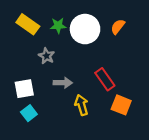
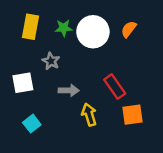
yellow rectangle: (28, 24) -> (30, 27), turned 65
white square: (24, 89) -> (23, 83), moved
orange square: (121, 105) -> (133, 115), turned -30

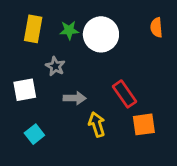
orange semicircle: (129, 29) -> (156, 27), moved, turned -42

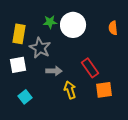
orange semicircle: (156, 27) -> (113, 28), moved
yellow rectangle: (33, 29) -> (19, 34), moved
gray star: (55, 66) -> (40, 48), size x1.5

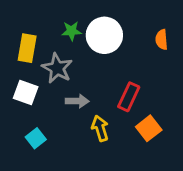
white square: (18, 65) -> (26, 93), turned 30
red rectangle: (90, 68) -> (129, 97), turned 60
orange square: (104, 90) -> (149, 128), turned -30

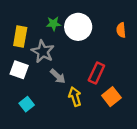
gray arrow: (77, 101) -> (58, 76), turned 42

